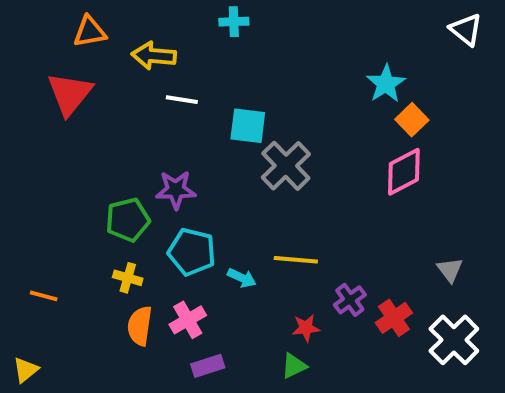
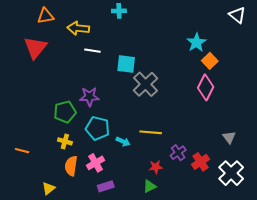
pink diamond: (404, 172) -> (206, 87), turned -35
yellow triangle: (26, 370) -> (49, 188), moved

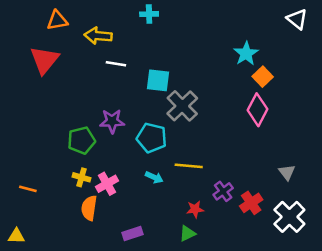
cyan pentagon: (98, 128) -> (152, 138), moved
pink cross: (96, 163) -> (107, 184), moved
yellow triangle: (49, 188) -> (16, 236), moved, turned 40

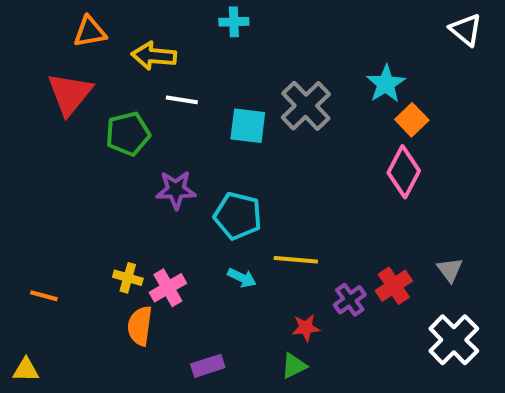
gray cross: (182, 106) -> (306, 106), moved
green pentagon: (81, 140) -> (128, 134), moved
red cross: (251, 203) -> (394, 286), moved

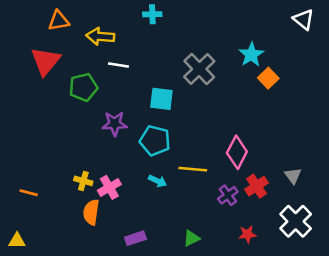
cyan square: (248, 126) -> (161, 99), moved
pink diamond: (404, 172) -> (237, 152), moved
red star: (306, 328) -> (247, 234), moved

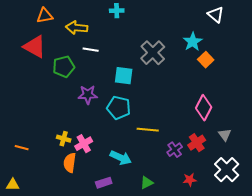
white triangle: (303, 19) -> (216, 15), moved
red triangle: (46, 61) -> (35, 47), turned -40
pink diamond: (237, 152) -> (204, 108), moved
cyan arrow: (158, 181) -> (121, 158), moved, size x1.5

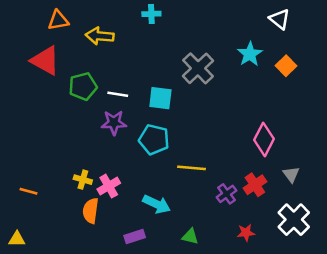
white line: (91, 50) -> (118, 94), moved
orange square: (206, 60) -> (286, 66), moved
green triangle: (147, 183) -> (190, 237), turned 40

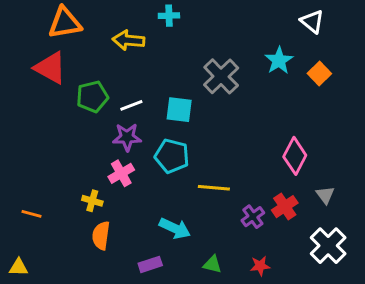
orange triangle: (58, 20) -> (65, 23), size x1.4
yellow arrow: (100, 36) -> (128, 40), moved
white line: (118, 94) -> (131, 105), turned -30
pink cross: (109, 186) -> (121, 173), moved
red star: (246, 233) -> (260, 266), moved

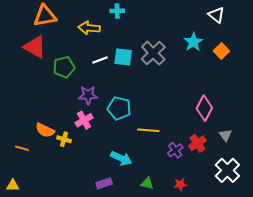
white line: (131, 105) -> (100, 60), moved
cyan square: (179, 110) -> (123, 57), moved
orange semicircle: (101, 235) -> (45, 130), moved, turned -72

